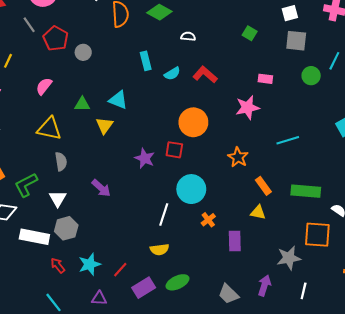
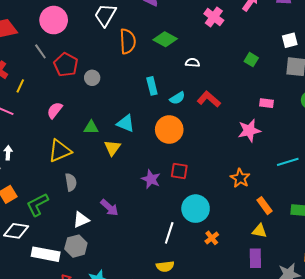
orange circle: (193, 122) -> (169, 130), moved
yellow triangle: (49, 129) -> (60, 151), turned -35
white triangle: (58, 199) -> (81, 220), moved, turned 36
purple rectangle: (235, 241) -> (255, 258), moved

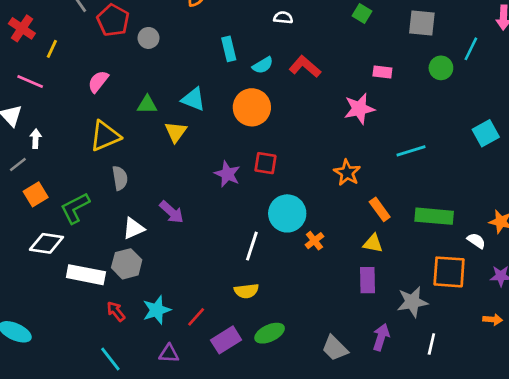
orange cross: (212, 238) -> (314, 241), moved

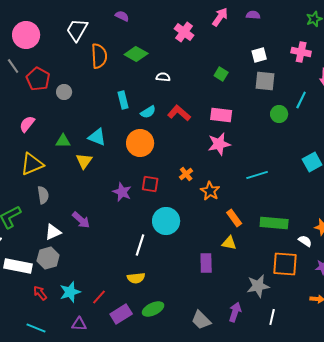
pink rectangle: (382, 72) -> (221, 115), moved, size x1.5
orange cross: (314, 241) -> (186, 174), moved
purple rectangle: (367, 280) -> (206, 263), moved
cyan line: (110, 359) -> (36, 328), turned -30

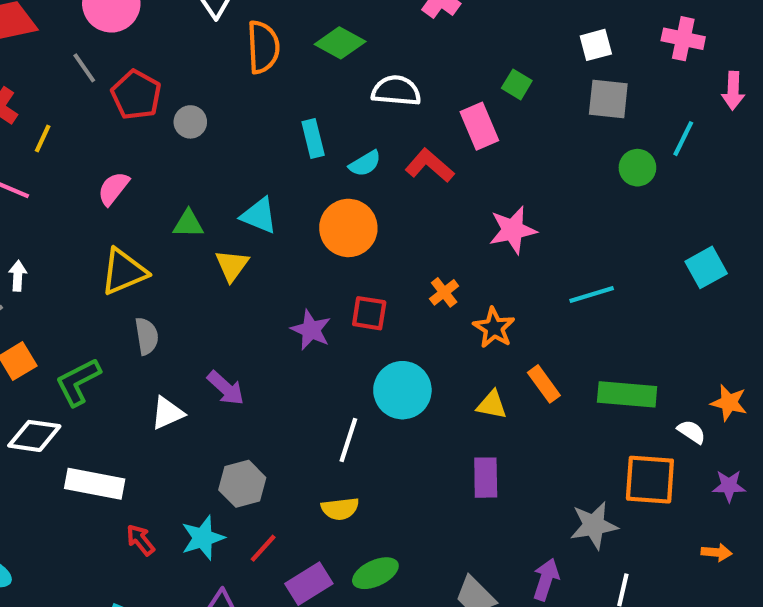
white semicircle: (163, 77) -> (396, 91), size x1.6
pink rectangle: (221, 115) -> (479, 126), moved, turned 60
yellow triangle: (229, 243) -> (492, 405), moved
gray hexagon: (48, 258) -> (242, 484), moved

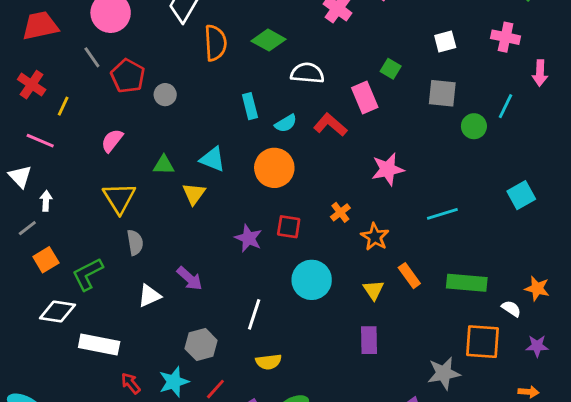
gray square: (608, 99) -> (442, 93), moved
yellow triangle: (124, 272) -> (119, 198), turned -39
yellow triangle: (492, 405) -> (373, 290), turned 45
white line: (348, 440) -> (254, 314), moved

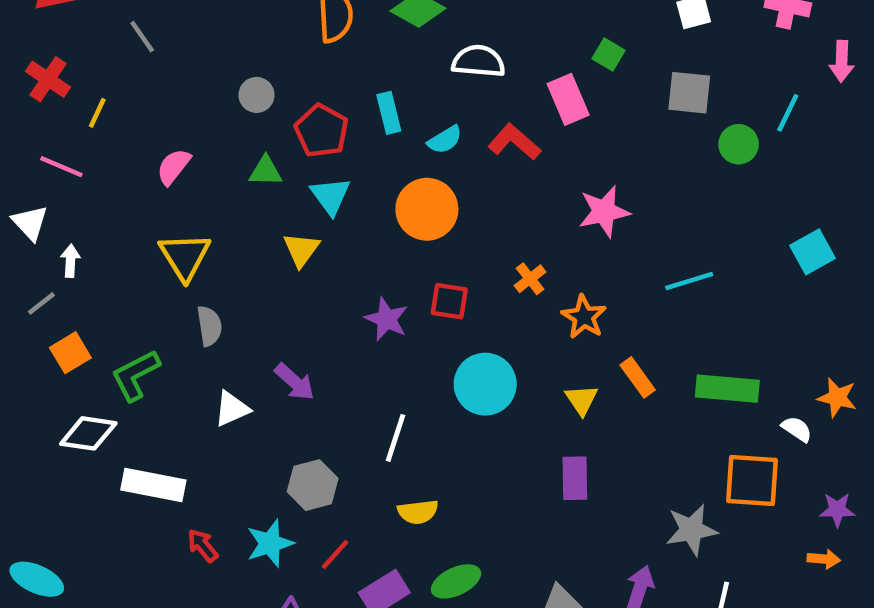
red pentagon: (128, 76) -> (322, 131), moved
cyan triangle: (213, 159) -> (330, 196), turned 32
green triangle: (164, 165) -> (265, 171), moved
purple star: (537, 346) -> (837, 510), moved

